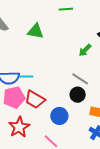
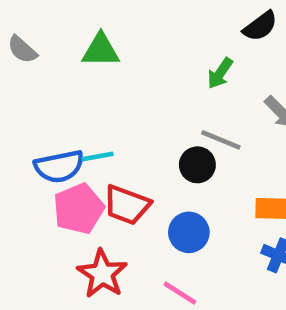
black circle: (78, 95) -> (197, 165), moved

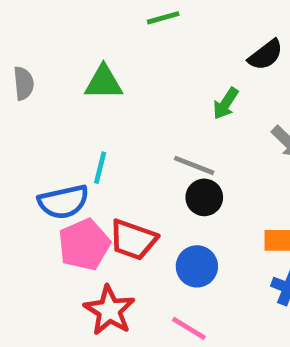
gray semicircle: (22, 50) -> (24, 83), turned -136
gray line: (221, 140) -> (194, 165), moved
cyan line: (98, 157) -> (100, 168), moved, turned -64

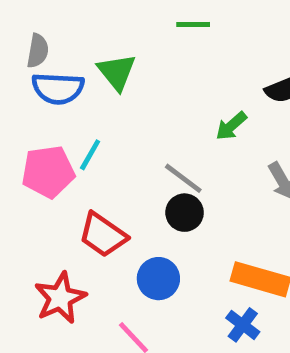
green triangle: (104, 83) -> (117, 72), turned 36
blue semicircle: (63, 202) -> (58, 88), moved
pink pentagon: (84, 245) -> (48, 172), moved

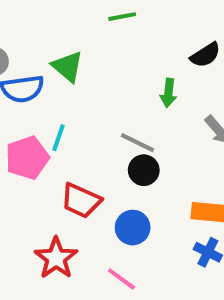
green arrow: (231, 126) -> (168, 93), turned -32

